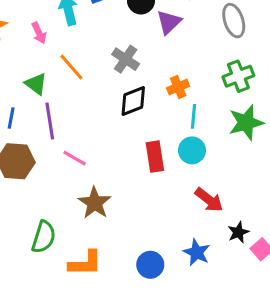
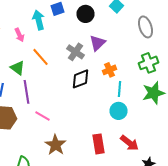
purple triangle: (169, 22) -> (98, 43), moved
red rectangle: (155, 157) -> (98, 144), moved

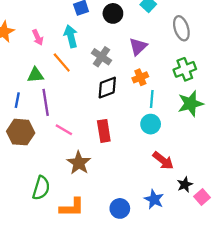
cyan arrow: (38, 20) -> (71, 36), moved
purple triangle: (98, 43) -> (138, 47), moved
green triangle: (18, 68) -> (35, 75), turned -42
red rectangle: (98, 144) -> (104, 131), moved

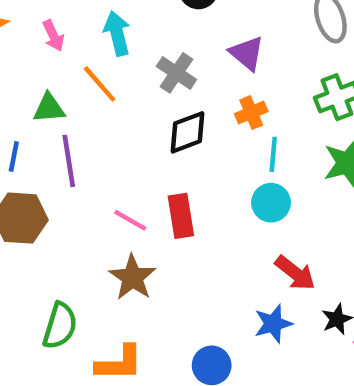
purple triangle: (138, 47) -> (247, 53), turned -36
pink line: (64, 130) -> (130, 220), moved
blue star: (154, 199) -> (273, 324), moved, turned 30

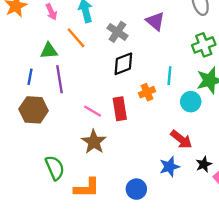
orange cross: (251, 113) -> (147, 92), moved
cyan circle: (271, 203) -> (191, 102), moved
green semicircle: (60, 326) -> (55, 168), turned -40

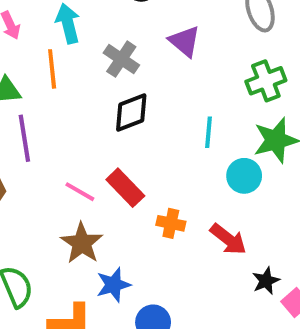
orange line: (76, 38) -> (52, 69), turned 35
orange cross: (147, 92) -> (171, 223), moved, turned 35
red rectangle: (120, 109) -> (125, 188), turned -35
blue star: (169, 167) -> (113, 285), moved

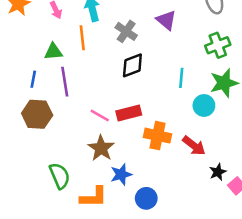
red rectangle: (125, 188) -> (129, 113), turned -60
orange cross: (171, 223) -> (158, 136), size x1.5

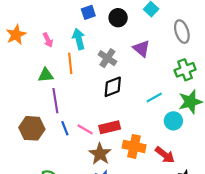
cyan line: (181, 78) -> (154, 97), turned 56
blue line: (33, 79) -> (65, 128), moved, turned -32
brown star: (101, 148) -> (100, 154), moved

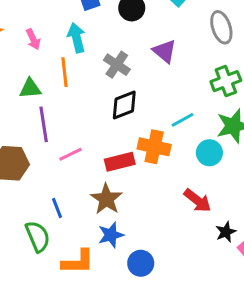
blue line: (65, 128) -> (57, 208), moved
pink line: (85, 129) -> (71, 154), moved, turned -56
orange cross: (134, 146) -> (154, 147), moved

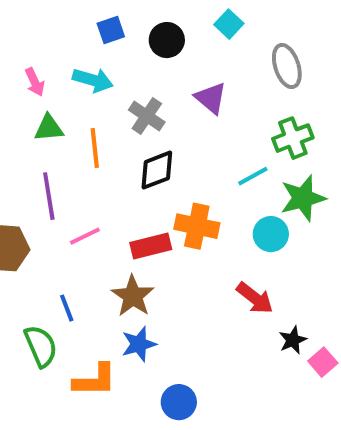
cyan arrow: (76, 38) -> (93, 80), turned 120
orange line: (65, 72) -> (95, 148), moved
green triangle: (30, 89) -> (49, 128), moved
cyan line: (183, 120) -> (253, 176), moved
blue circle: (141, 263) -> (179, 402), moved

